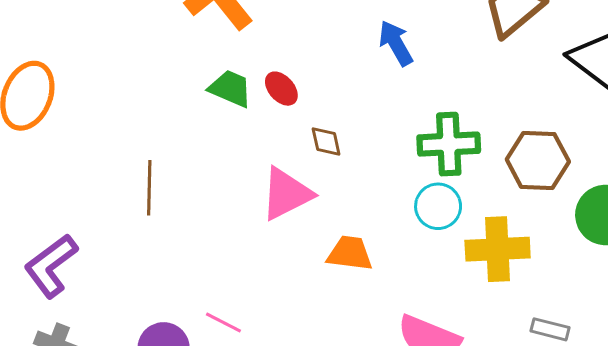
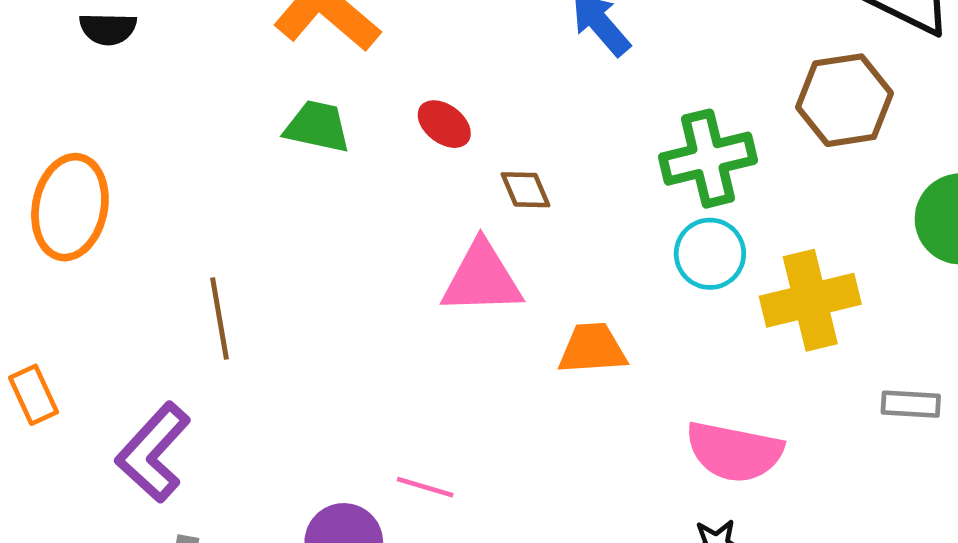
green trapezoid: (230, 89) -> (317, 127), moved
brown hexagon: (538, 161) -> (845, 100), moved
brown line: (149, 188) -> (220, 318), moved
pink triangle: (286, 194) -> (482, 278), turned 36

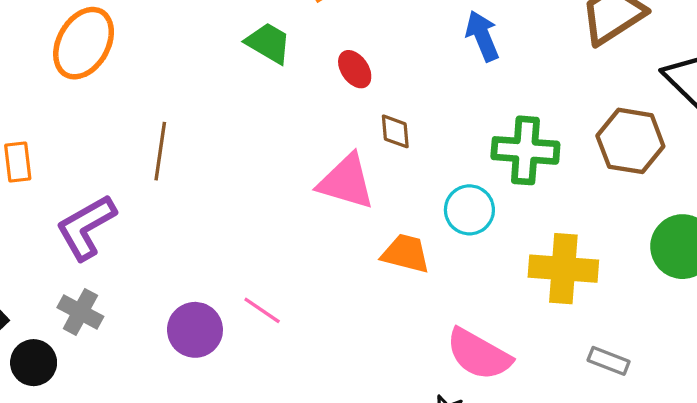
cyan circle: (710, 254) -> (469, 210), moved

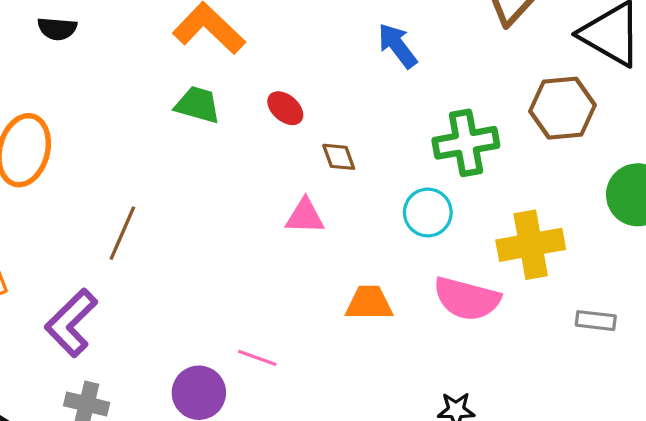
brown line: (160, 151) -> (122, 233), turned 30
pink triangle: (346, 182) -> (305, 216), size x0.7
orange trapezoid: (406, 254) -> (369, 303), moved
pink semicircle: (479, 354) -> (467, 299), moved

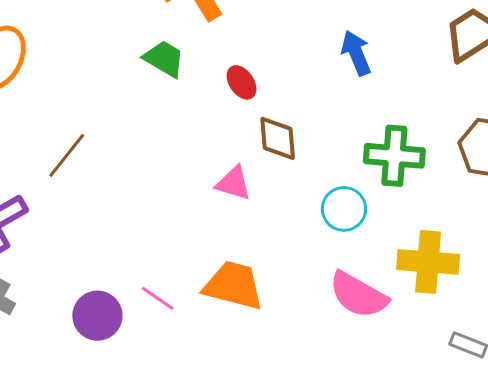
brown diamond: (339, 157) -> (278, 138), size x1.4
orange trapezoid: (369, 303) -> (233, 285), moved, size x1.4

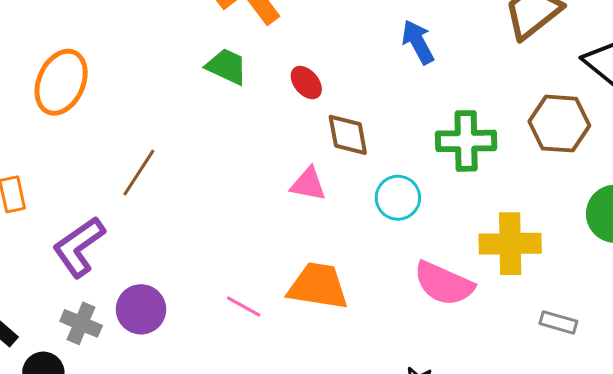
cyan circle: (344, 209) -> (398, 198), moved
purple circle: (97, 316) -> (141, 309), moved

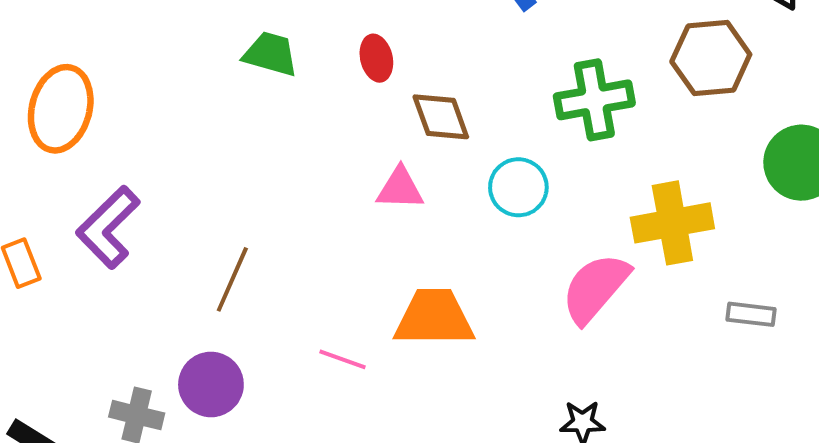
red ellipse: (306, 83) -> (376, 58), turned 36
brown line: (139, 173) -> (232, 279), moved
purple L-shape: (79, 247) -> (108, 227), moved
pink semicircle: (444, 283) -> (595, 288), turned 116

